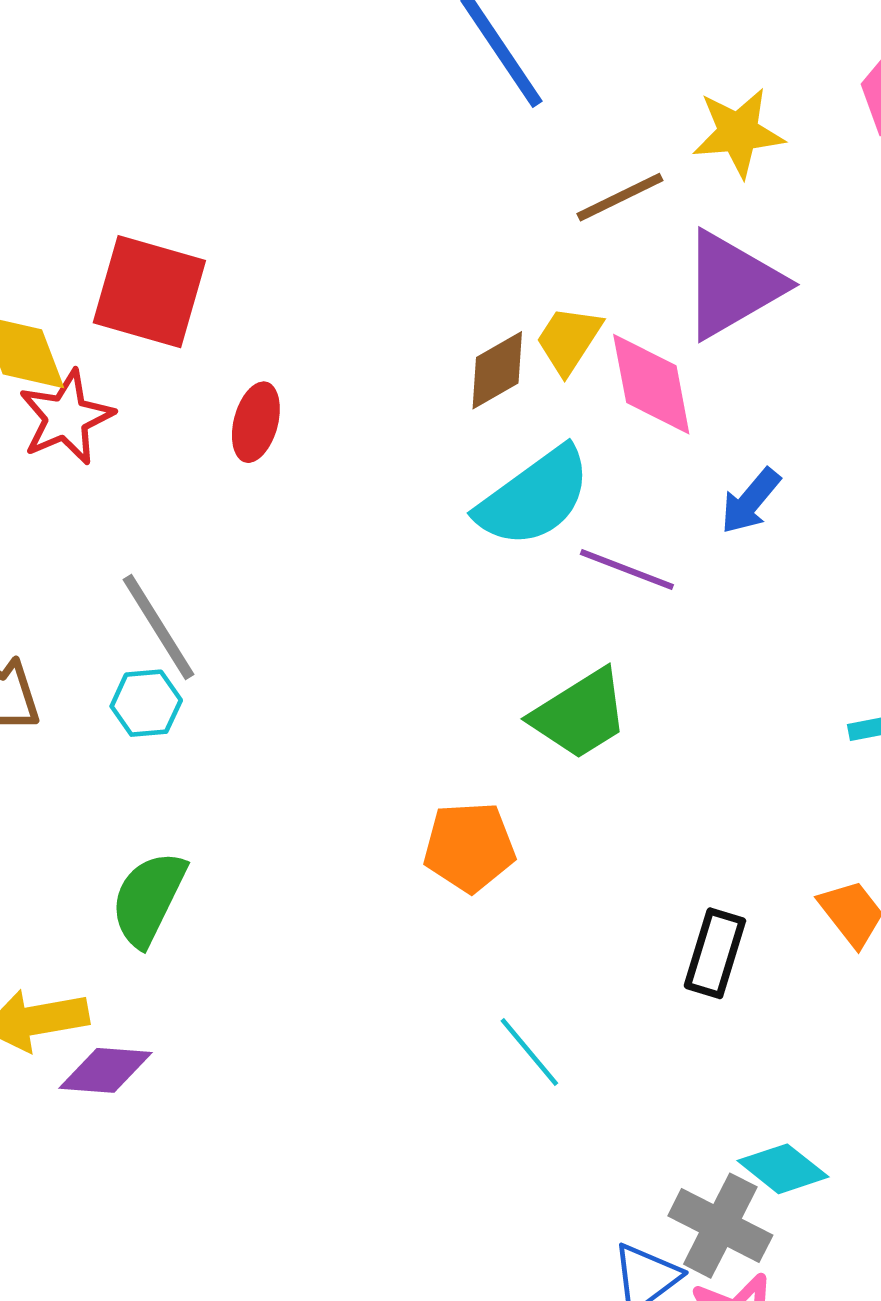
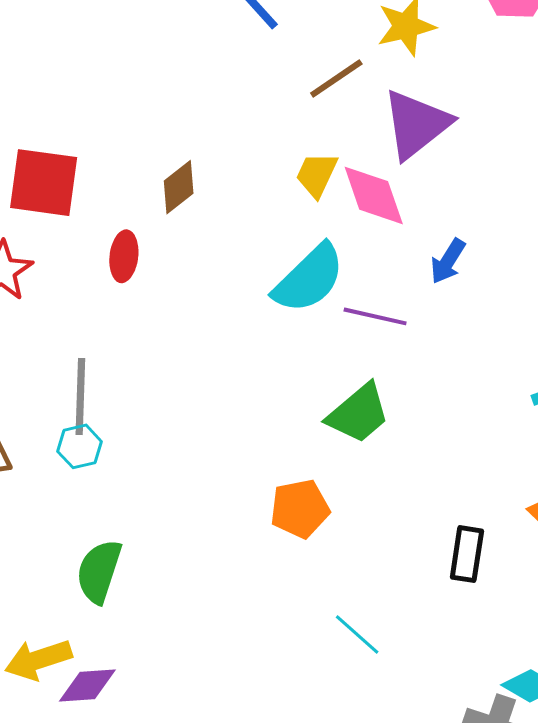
brown diamond: (497, 370) -> (179, 187), moved
gray line: (158, 627) -> (80, 396), turned 42

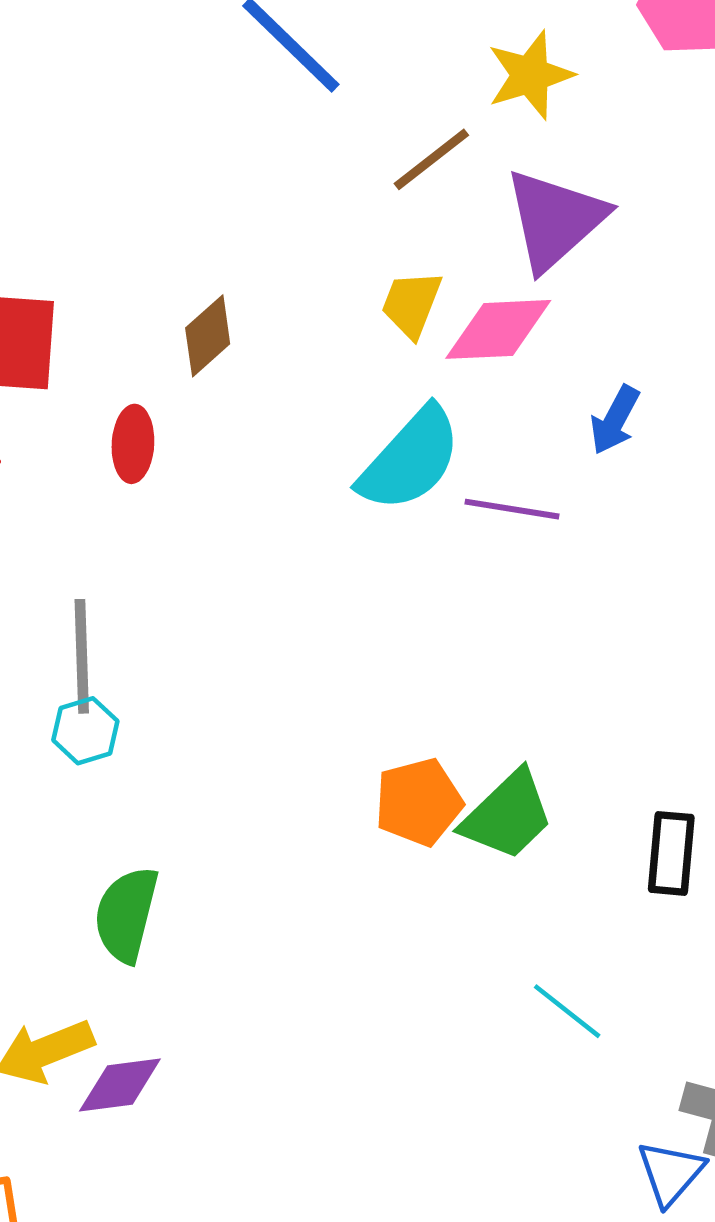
pink diamond: (374, 195) -> (498, 329), turned -70
green trapezoid: (358, 413) -> (508, 815), moved
cyan line: (357, 634) -> (567, 1011), moved

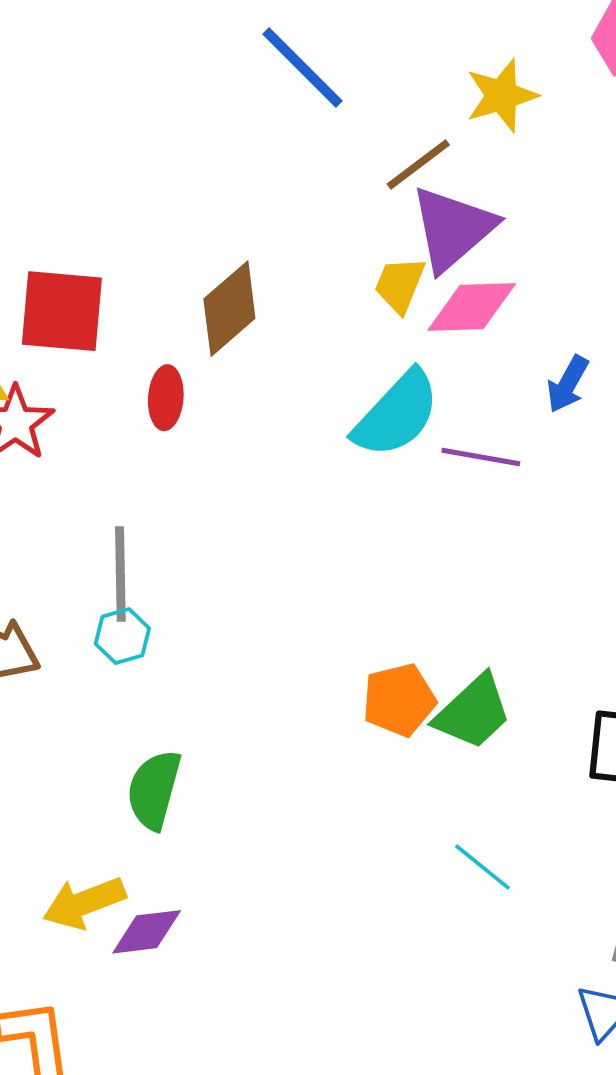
purple triangle: (555, 220) -> (453, 229), moved
brown diamond: (208, 336) -> (229, 309), size x1.4
cyan line: (567, 1011) -> (482, 867), moved

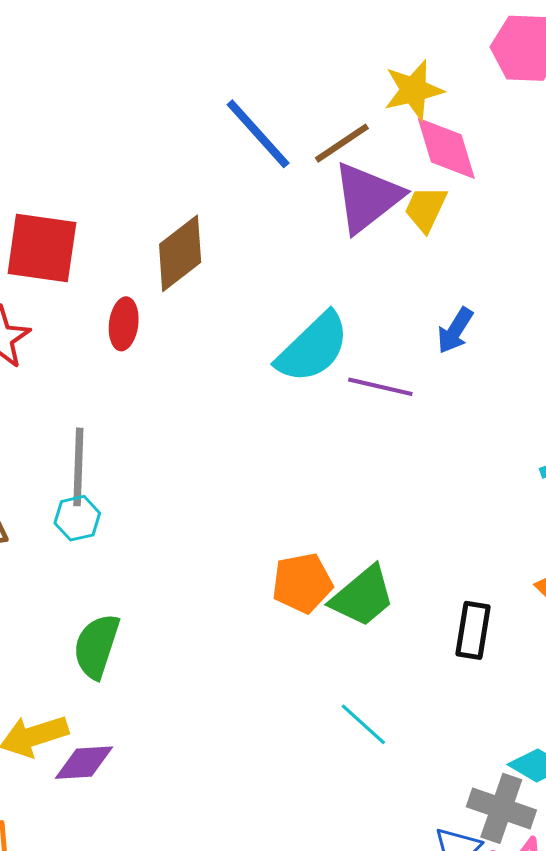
blue line: (303, 67) -> (258, 134), moved
yellow trapezoid: (400, 285) -> (426, 209), moved
pink diamond: (472, 307) -> (446, 148), moved, turned 72

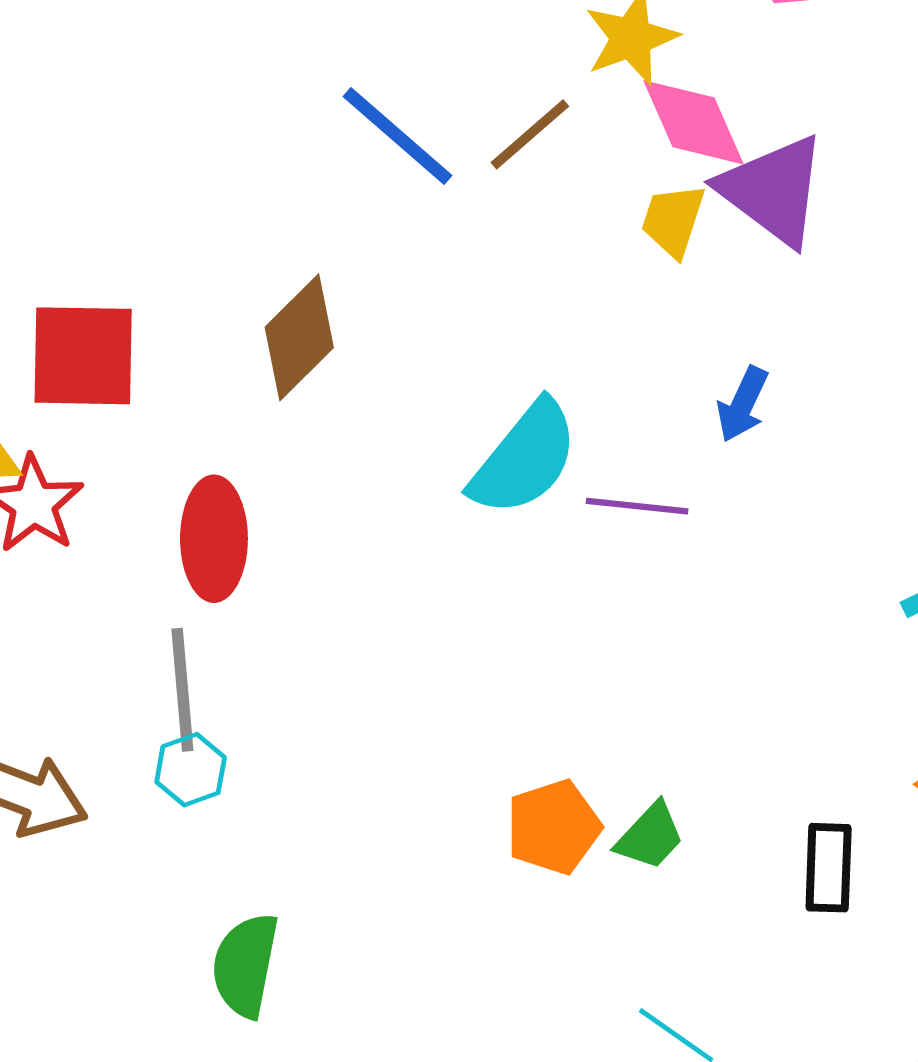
purple triangle: (367, 197) -> (773, 190), moved, turned -38
red ellipse: (124, 324) -> (214, 539), moved, size x1.5
green trapezoid: (363, 596) -> (650, 836), size x0.7

